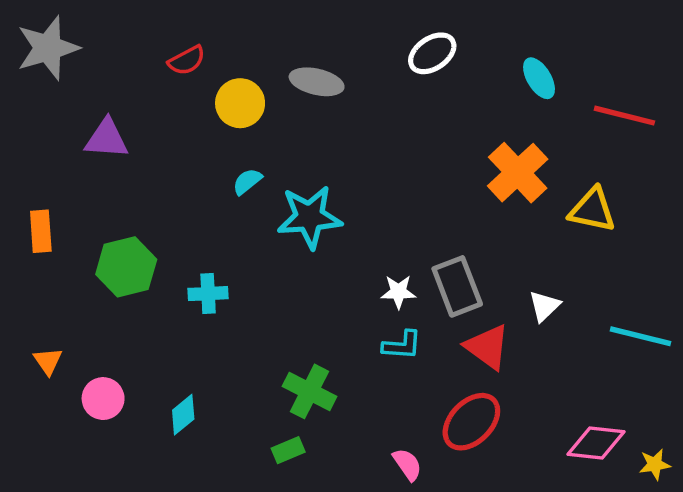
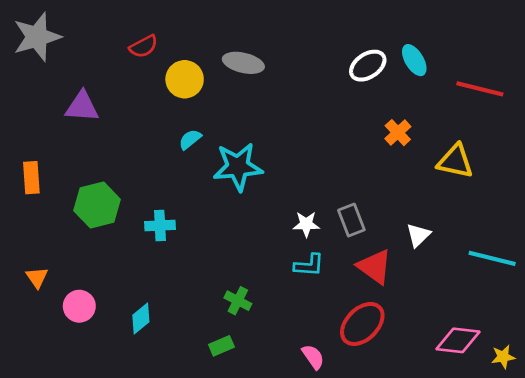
white ellipse: (432, 53) -> (368, 66), moved
orange cross: (518, 173) -> (398, 133), size x0.6
gray rectangle: (457, 286) -> (351, 220), size x0.7
green cross: (309, 391) -> (238, 301), size x0.7

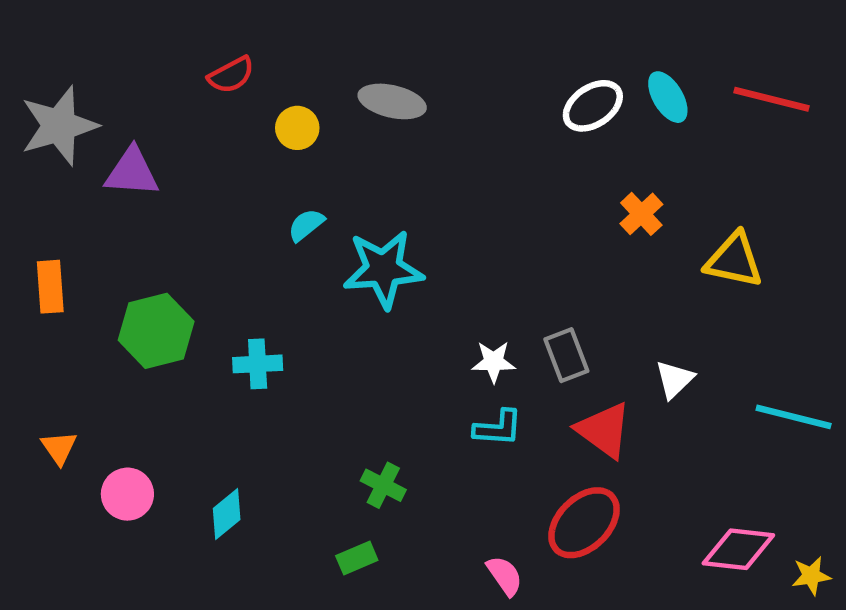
gray star: (37, 37) -> (59, 126), moved
yellow circle: (185, 79) -> (297, 128), size x0.7
red line: (480, 89) -> (772, 99), moved

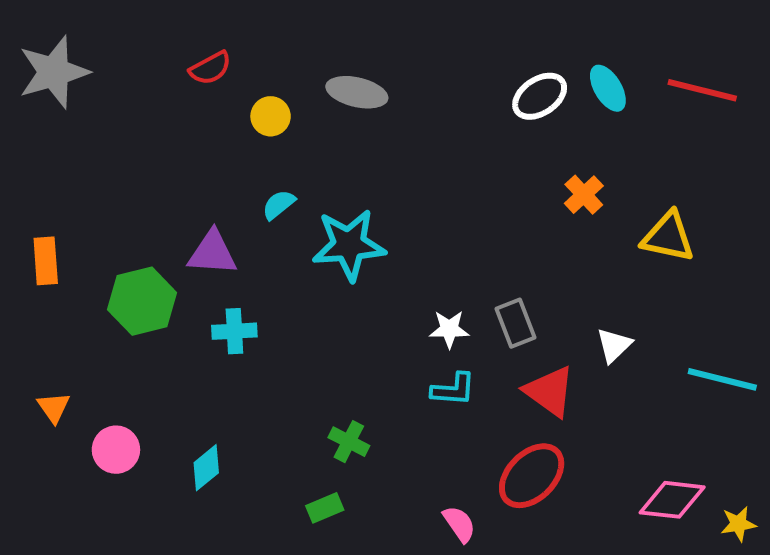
gray star: (59, 126) -> (54, 72), moved
purple triangle: (132, 172) -> (212, 253), moved

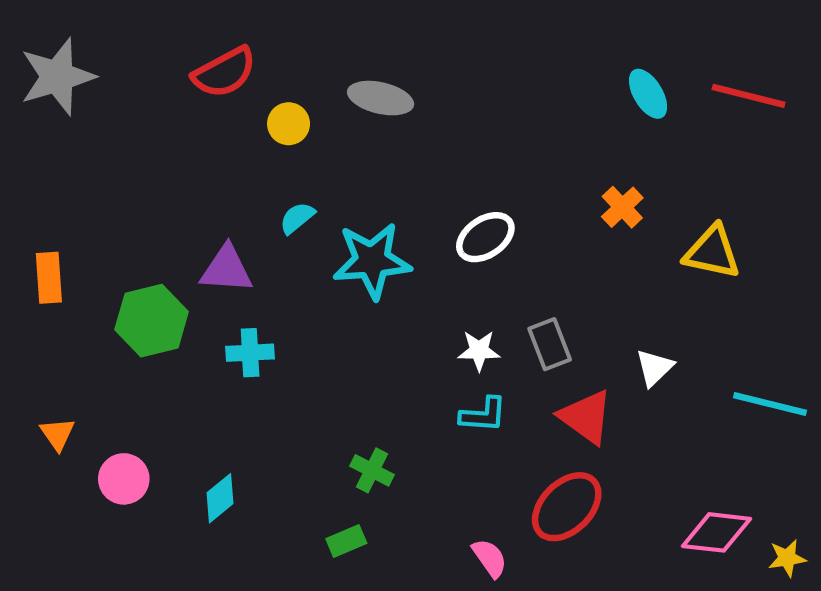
red semicircle: (210, 68) -> (224, 72), size x1.4
white ellipse: (540, 96) -> (485, 237), moved

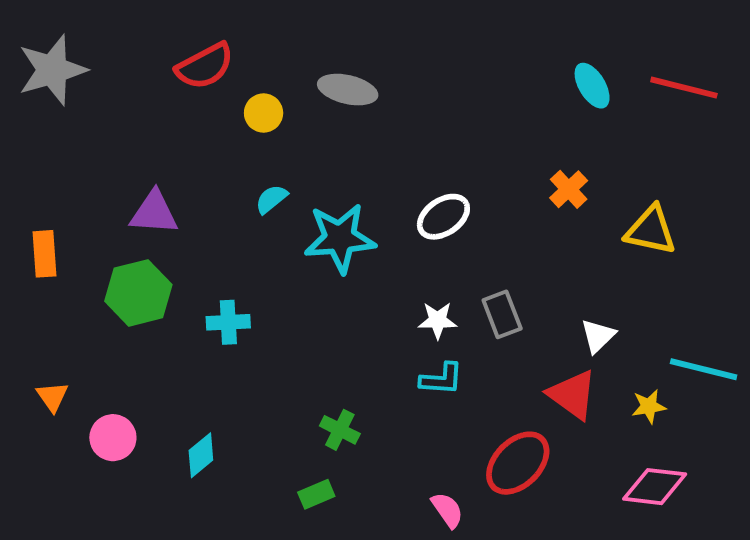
purple triangle: (226, 269) -> (154, 213), moved
red triangle: (586, 417) -> (573, 395), moved
yellow star: (787, 558) -> (649, 406), moved

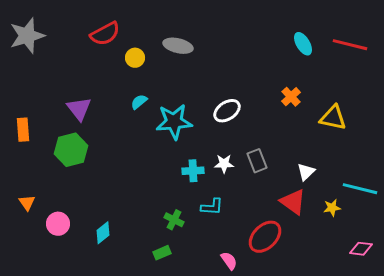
purple triangle: (154, 213) -> (79, 109), turned 48
cyan cross: (228, 322) -> (193, 171), moved
cyan L-shape: (441, 379) -> (212, 207), moved
pink diamond: (655, 487) -> (361, 249), moved, size x0.7

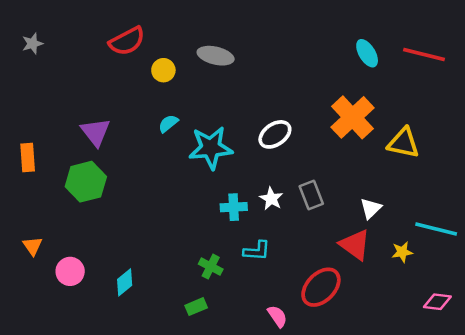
gray star: (27, 36) -> (33, 44), size x0.5
orange cross: (291, 97) -> (352, 117), size x1.8
white star: (224, 164) -> (271, 199), turned 30

